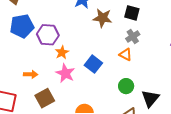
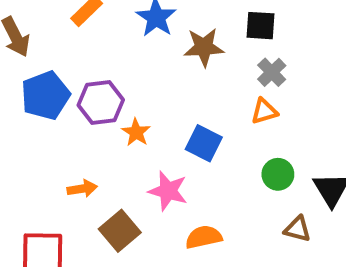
orange triangle: (126, 54) -> (264, 111), turned -32
pink star: (65, 73) -> (168, 191), moved

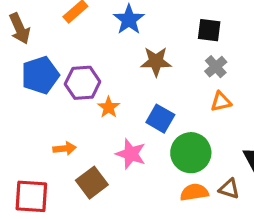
brown star: (204, 47) -> (156, 62), moved
orange triangle: (264, 111) -> (221, 102), moved
green circle: (278, 174) -> (191, 153), moved, size x1.6
orange semicircle: (204, 237) -> (194, 192), moved

